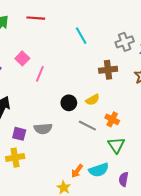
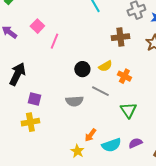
orange cross: (112, 119) -> (124, 76), moved
gray semicircle: (43, 129) -> (74, 101), moved
cyan semicircle: (99, 170) -> (111, 145), moved
purple semicircle: (124, 179) -> (135, 143), turned 56

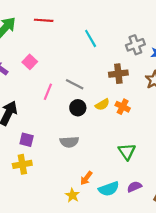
pink line: (54, 41) -> (48, 92), moved
orange cross: (124, 76) -> (123, 107), moved
gray line: (100, 91) -> (75, 84), moved

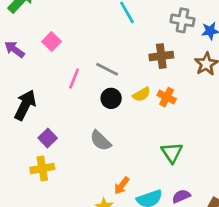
gray cross: (135, 45) -> (182, 20), turned 30
purple square: (27, 140) -> (48, 138), turned 32
gray semicircle: (69, 142) -> (100, 141), turned 48

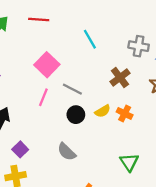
pink square: (52, 41) -> (47, 65), moved, size x1.5
brown cross: (161, 56) -> (120, 77), turned -30

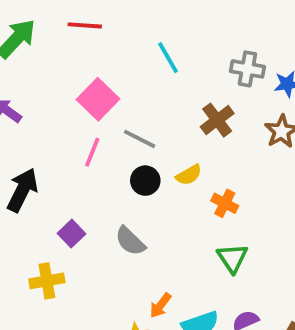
orange cross: (125, 113) -> (225, 203), moved
purple square: (20, 149) -> (72, 234), moved

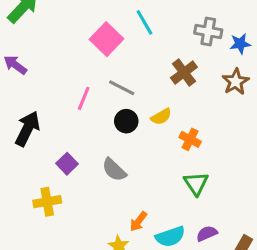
pink square: (98, 99) -> (106, 39), moved

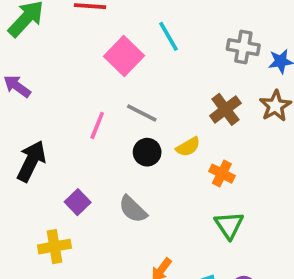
brown cross: (184, 73) -> (225, 109), moved

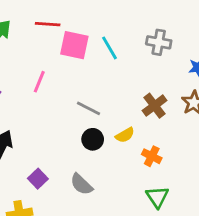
gray cross: (243, 47) -> (159, 42), moved
pink square: (124, 56) -> (74, 45), moved, turned -32
pink line: (97, 125) -> (39, 82), moved

